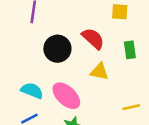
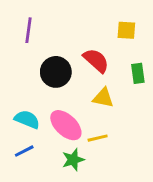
yellow line: (131, 107) -> (98, 138), moved

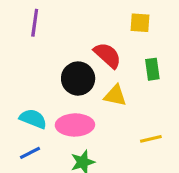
black circle: (56, 72) -> (78, 79), moved
pink ellipse: (66, 125) -> (75, 125), turned -44
yellow line: (98, 138) -> (151, 139), moved

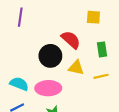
yellow line: (151, 139) -> (101, 76), moved

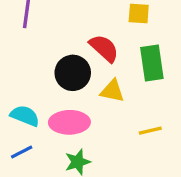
green rectangle: (102, 49) -> (152, 63), size x1.5
yellow line: (101, 76) -> (150, 131), moved

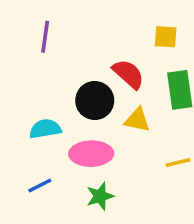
cyan semicircle: (25, 116) -> (45, 129), moved, turned -32

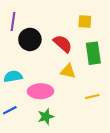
black circle: (95, 101) -> (30, 39), moved

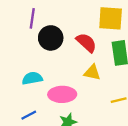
yellow square: (85, 22) -> (111, 18), size x1.6

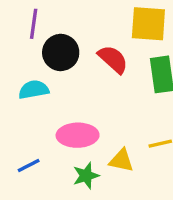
yellow triangle: (92, 73) -> (121, 160), moved
cyan semicircle: (32, 78) -> (34, 90), moved

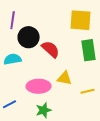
red semicircle: (113, 59) -> (51, 49), moved
yellow triangle: (121, 160) -> (65, 78), moved

